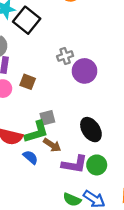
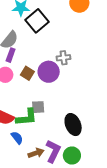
purple circle: (85, 71) -> (49, 72), moved
brown arrow: (52, 145) -> (36, 153), moved, turned -63
purple L-shape: (74, 164) -> (53, 151), turned -85

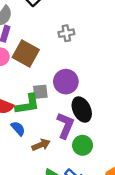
purple circle: (49, 72) -> (66, 82), moved
brown square: (27, 73) -> (26, 54), size x1.6
purple L-shape: (53, 151) -> (65, 125), moved

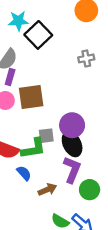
gray cross: (66, 33) -> (86, 58), moved
brown square: (26, 54) -> (31, 97), turned -36
black ellipse: (82, 110) -> (72, 144), moved

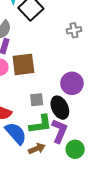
purple circle: (72, 125) -> (72, 83), moved
green L-shape: (33, 149) -> (40, 124), moved
blue semicircle: (24, 173) -> (16, 133), size x1.6

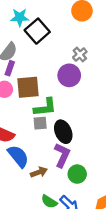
gray cross: (74, 30) -> (80, 55), turned -32
purple circle: (72, 83) -> (69, 75), moved
green L-shape: (40, 124) -> (45, 107), moved

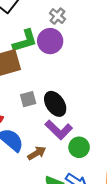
green L-shape: (45, 107) -> (25, 41), moved
purple L-shape: (62, 155) -> (59, 130), turned 120

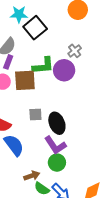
green circle: (79, 147) -> (57, 163), moved
brown arrow: (37, 153) -> (32, 176), moved

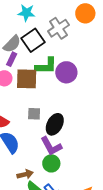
black square: (35, 28) -> (33, 40), moved
gray cross: (75, 51) -> (58, 28), moved, size x1.5
black ellipse: (57, 123) -> (55, 124), turned 45

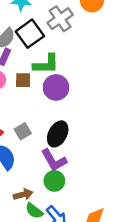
purple circle: (66, 72) -> (56, 87), moved
brown square: (27, 79) -> (23, 80), size x0.6
gray square: (34, 114) -> (23, 131), moved, turned -32

